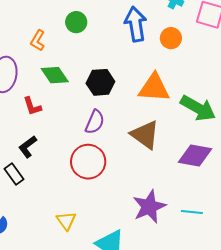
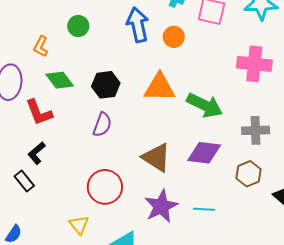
red L-shape: (32, 106) -> (39, 112), size x1.4
brown triangle: (145, 135) -> (156, 157), moved
red circle: (88, 162) -> (105, 187), moved

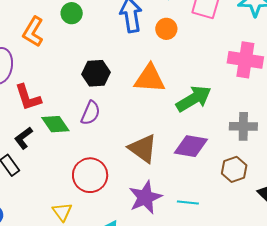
orange L-shape: (41, 46) -> (33, 32), size x1.4
green diamond: (60, 80) -> (55, 124), moved
green arrow: (205, 105) -> (194, 99), turned -60

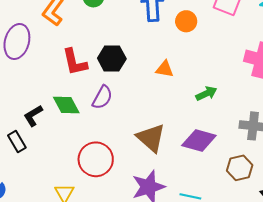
orange triangle: (150, 79) -> (165, 69), size x0.6
red L-shape: (28, 97) -> (75, 62), moved
green arrow: (194, 99) -> (206, 93), size x0.6

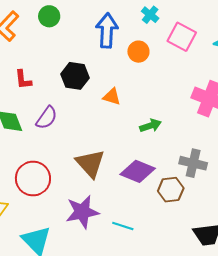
black hexagon: (112, 58) -> (75, 76), moved
red L-shape: (75, 62) -> (23, 80), size x0.7
brown hexagon: (240, 168) -> (171, 190), moved

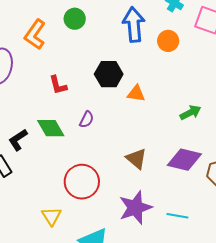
orange triangle: (112, 97) -> (136, 94), moved
purple semicircle: (47, 118) -> (87, 120), size x0.7
brown triangle: (90, 163) -> (136, 159), size x0.7

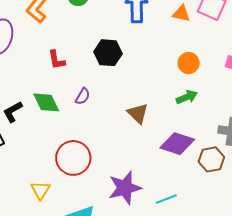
orange circle: (168, 41) -> (189, 63), moved
orange triangle: (136, 94) -> (181, 14), moved
brown triangle: (136, 159) -> (138, 113), moved
cyan line: (177, 216) -> (166, 199), turned -35

